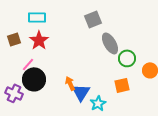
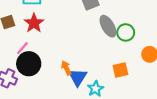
green circle: (127, 58) -> (126, 32), moved

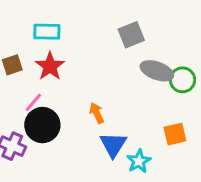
gray ellipse: (108, 26) -> (157, 71), turned -40
orange arrow: (66, 68) -> (97, 113), moved

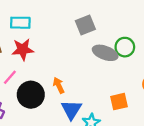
red star: (50, 66) -> (23, 49), turned 30
green circle: (182, 80) -> (125, 47), moved
black circle: (42, 125) -> (31, 95), moved

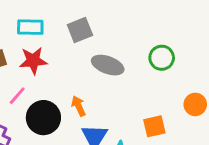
gray square: (85, 25) -> (80, 30), moved
gray ellipse: (105, 53) -> (108, 65), moved

